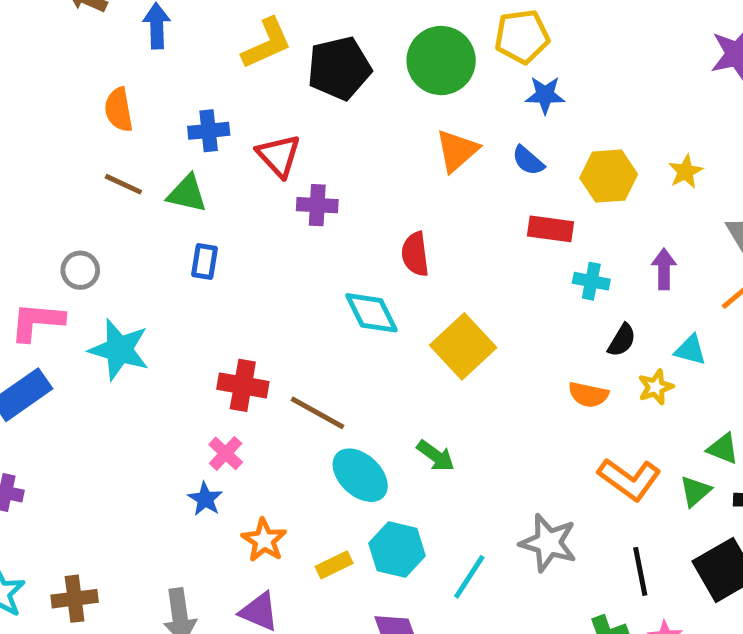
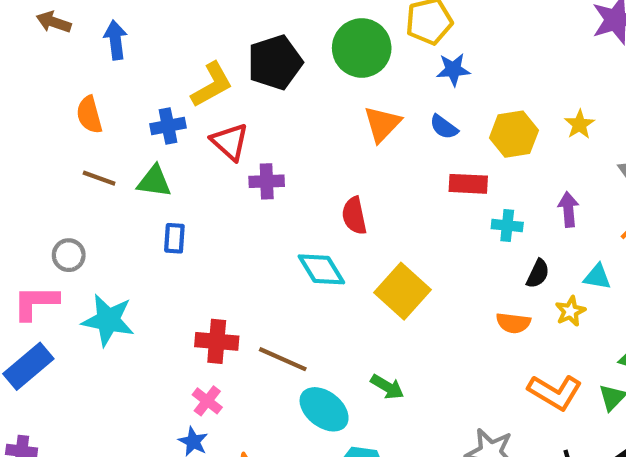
yellow L-shape: (267, 43) -> (212, 85), moved

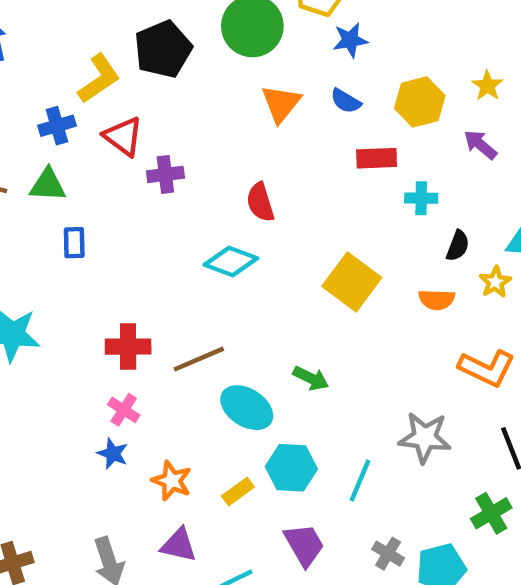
purple arrow: (568, 209) -> (480, 145), moved, turned -40
cyan diamond: (321, 269) -> (231, 261), turned -33
yellow square: (402, 291) -> (352, 282), moved
brown line: (283, 359) -> (199, 359), turned -42

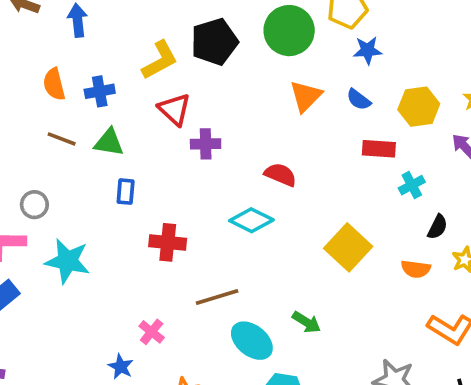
blue cross: (57, 126) -> (100, 91), moved
cyan cross: (421, 198) -> (412, 185), turned -35
red semicircle: (260, 202) -> (280, 175), turned 124
red cross: (128, 347) -> (168, 242), moved
blue star: (113, 454) -> (121, 367), moved

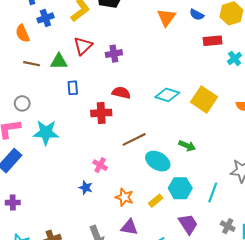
blue cross: (100, 91) -> (45, 18), moved
red triangle: (174, 109) -> (83, 46), moved, turned 42
red semicircle: (280, 175) -> (121, 93), moved
cyan diamond: (251, 220) -> (167, 95), moved

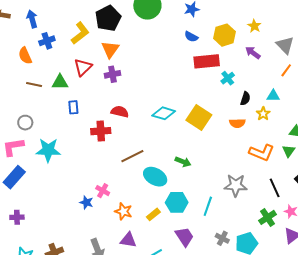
orange triangle: (166, 17) -> (110, 49), moved
red rectangle: (213, 41) -> (207, 61), size x1.4
pink cross: (100, 165) -> (103, 191), moved

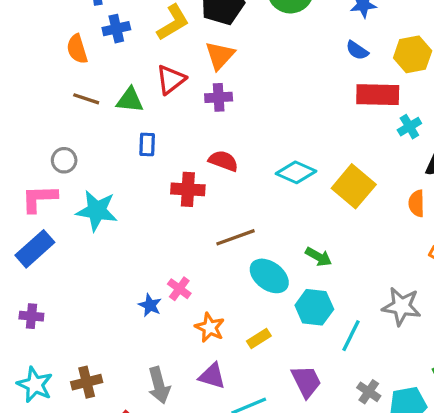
orange semicircle: (237, 123) -> (417, 203), turned 84
cyan hexagon: (177, 202) -> (314, 307), moved

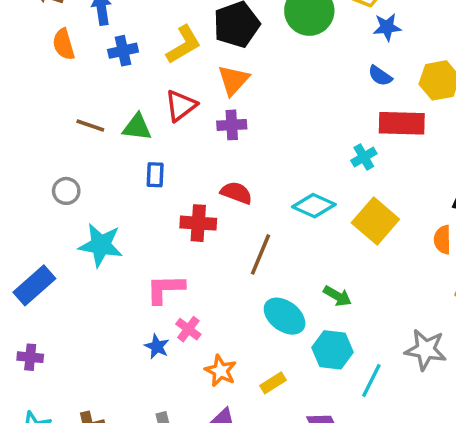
orange semicircle: (77, 49) -> (64, 44), moved
cyan cross: (409, 127) -> (364, 157), moved
pink L-shape: (39, 198) -> (165, 289), moved
brown line: (235, 237) -> (260, 254), moved, turned -48

